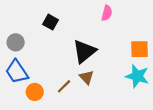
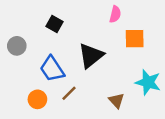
orange square: (139, 49) -> (135, 39), moved
blue trapezoid: (17, 72) -> (52, 69), moved
brown triangle: (87, 77) -> (116, 101), moved

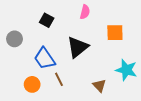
pink semicircle: (115, 14) -> (85, 12), moved
brown line: (69, 93) -> (59, 79), turned -72

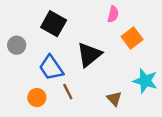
pink semicircle: (85, 12) -> (113, 14), moved
black square: (47, 20) -> (54, 24), size x1.5
orange square: (115, 33) -> (132, 38), turned -36

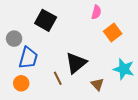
black triangle: (89, 55) -> (76, 63), moved
blue trapezoid: (51, 68) -> (28, 58), moved, turned -130
orange circle: (37, 98) -> (21, 83), moved

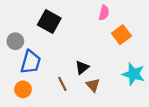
black triangle: (76, 63) -> (82, 67), size x0.6
brown triangle: (97, 84) -> (93, 85), moved

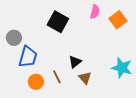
black square: (49, 22) -> (58, 22), moved
orange square: (121, 35) -> (118, 20), moved
orange circle: (23, 89) -> (36, 82), moved

